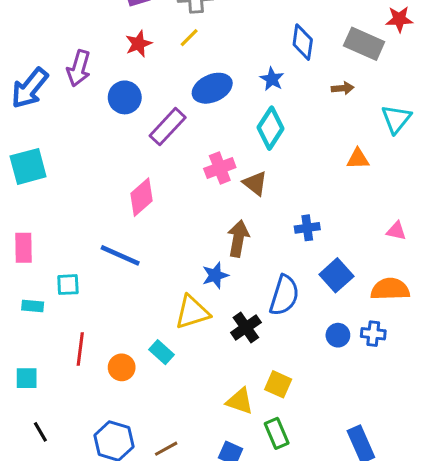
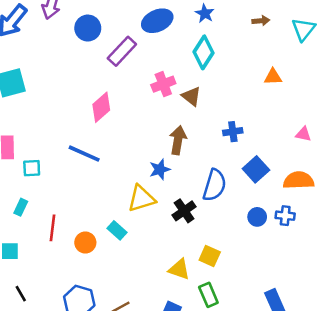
cyan triangle: (396, 119) -> (303, 29), moved
cyan square: (68, 285) -> (32, 168), moved
cyan rectangle: (33, 306) -> (21, 207), moved, turned -70

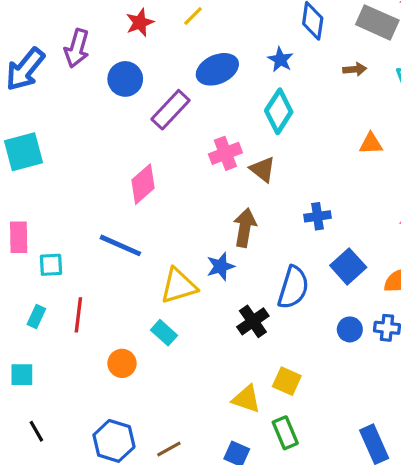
yellow triangle: (141, 199) -> (179, 286), moved
red line: (52, 228) -> (78, 315), moved
cyan rectangle: (117, 230) -> (164, 333), moved

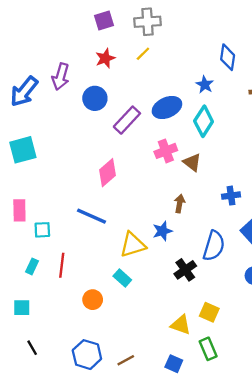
blue ellipse: (217, 69) -> (167, 107), moved
brown arrow: (245, 228) -> (180, 204), size x0.7

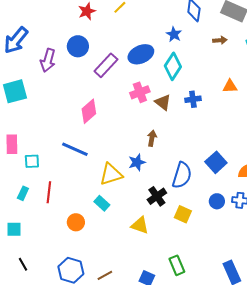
purple arrow: (61, 77) -> (48, 60), moved
blue cross: (231, 196) -> (193, 99), moved
yellow square: (209, 312) -> (183, 214), moved
yellow triangle: (181, 325) -> (140, 225), moved

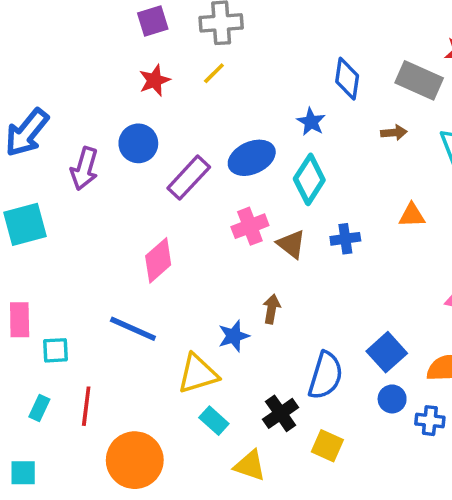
blue star: (137, 162) -> (234, 336), moved
blue circle: (217, 201) -> (392, 399), moved
cyan rectangle: (102, 203) -> (214, 421), moved
orange circle: (76, 222) -> (135, 460), size x1.8

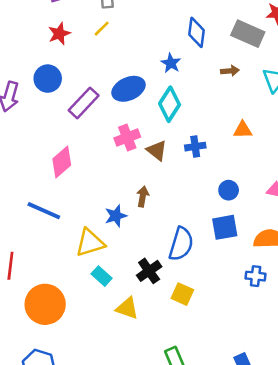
blue square: (387, 352) -> (225, 227), turned 32
blue circle: (392, 399) -> (229, 190), moved

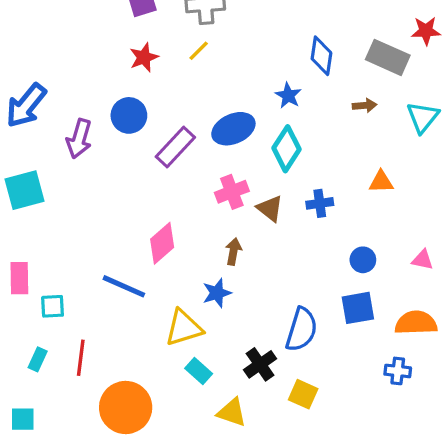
pink diamond: (62, 162) -> (162, 243), moved
brown arrow: (143, 197) -> (233, 252), moved

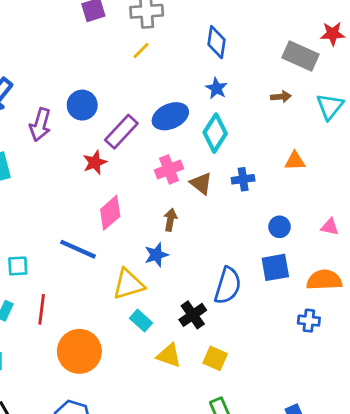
blue diamond: (321, 56) -> (217, 42), moved
red star: (144, 57) -> (95, 162), moved
yellow square: (303, 394) -> (215, 358), moved

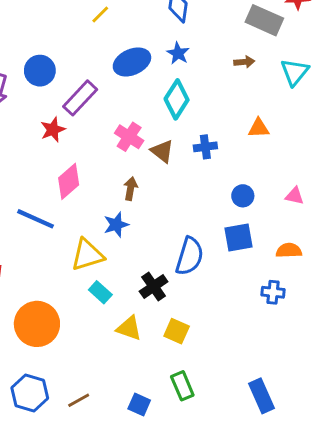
blue ellipse: (170, 116) -> (132, 62), moved
pink cross: (169, 169) -> (129, 137), turned -36
orange semicircle: (324, 280) -> (289, 251), size x0.7

